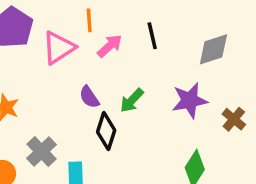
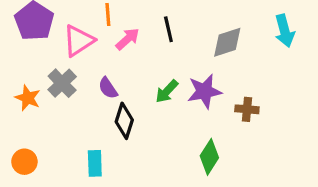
green arrow: (132, 100) -> (167, 91), moved
brown cross: (234, 119) -> (247, 109), turned -35
gray cross: (42, 151) -> (62, 83), moved

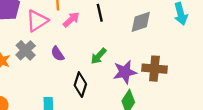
purple star: (204, 91) -> (125, 72), moved
brown cross: (247, 109) -> (154, 69), size x1.5
black diamond: (124, 121) -> (80, 85), moved

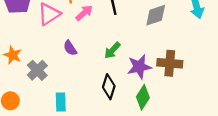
gray cross: (26, 50) -> (37, 70), moved
black diamond: (80, 85) -> (109, 87), moved

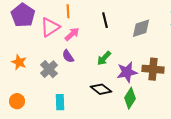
pink arrow: (84, 13) -> (72, 34), moved
gray cross: (37, 70) -> (49, 69), moved
black diamond: (109, 87) -> (101, 89), turned -70

